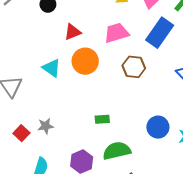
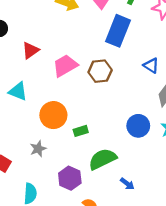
pink trapezoid: (116, 33) -> (65, 66), moved
orange circle: (85, 61) -> (53, 115), moved
gray star: (46, 126) -> (38, 149), moved

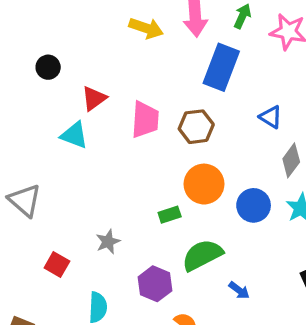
pink trapezoid: (65, 66) -> (145, 120), turned 125
cyan triangle: (18, 91) -> (74, 135), moved
orange circle: (53, 115) -> (204, 184), moved

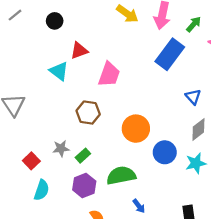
brown hexagon: (196, 127) -> (88, 113), moved
green rectangle: (170, 215) -> (83, 156), moved, turned -40
red square: (57, 265) -> (31, 161), moved

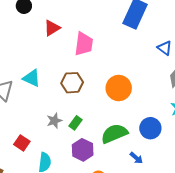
cyan triangle: (59, 71) -> (32, 78), moved
blue circle: (165, 152) -> (150, 128), moved
red square: (31, 161) -> (22, 143), moved

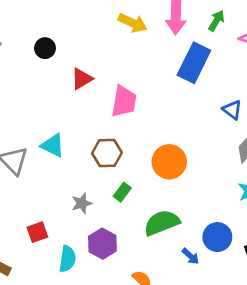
green rectangle: (76, 123) -> (122, 192), moved
blue circle: (150, 128) -> (217, 237), moved
red square: (22, 143) -> (37, 232), turned 35
purple hexagon: (83, 150) -> (102, 244), moved

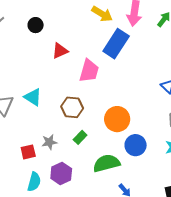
blue rectangle: (194, 63) -> (116, 44), moved
red square: (37, 232) -> (28, 152), moved
blue circle: (217, 237) -> (136, 145), moved

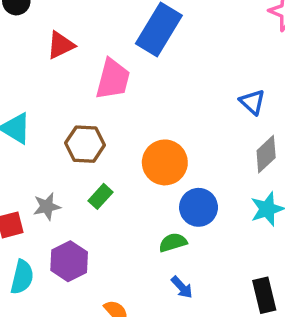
green semicircle: (106, 163) -> (173, 242), moved, size x0.6

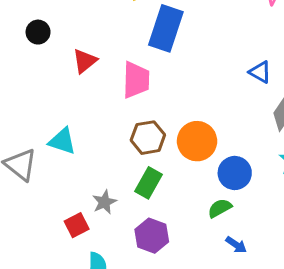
brown hexagon: (85, 144) -> (148, 138), moved
green rectangle: (100, 196) -> (149, 183), size x1.4
purple hexagon: (69, 261) -> (152, 236), moved

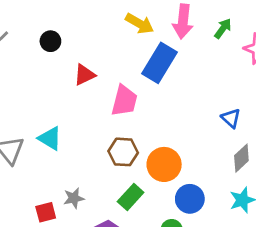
green rectangle: (149, 183) -> (131, 197), moved

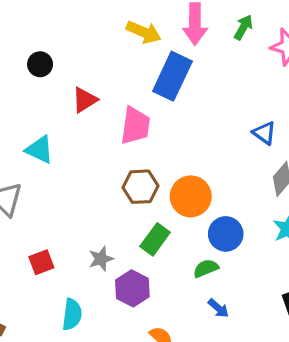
cyan triangle: (50, 138) -> (40, 150), moved
gray star: (74, 198) -> (101, 259), moved
red square: (46, 212) -> (41, 262), moved

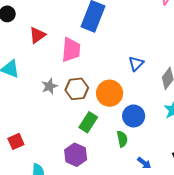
blue triangle: (264, 133) -> (136, 64), moved, turned 42
gray star: (101, 259) -> (49, 86), moved
green semicircle: (206, 268) -> (122, 139), turned 105
blue arrow: (218, 308) -> (144, 163), moved

